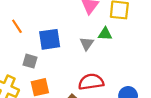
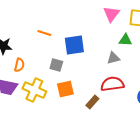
orange line: (17, 26) -> (44, 33), turned -40
gray triangle: (87, 44) -> (113, 58), moved, turned 40

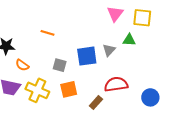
blue square: (74, 45) -> (87, 56), moved
gray triangle: (113, 58) -> (109, 50), moved, turned -32
orange semicircle: (19, 65) -> (22, 65), turned 112

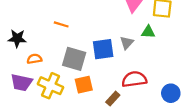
orange semicircle: (22, 65) -> (34, 59), turned 136
gray square: (60, 65) -> (74, 59), size x1.6

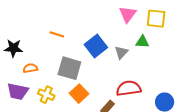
blue square: (103, 49) -> (96, 46), moved, turned -30
orange square: (84, 85) -> (79, 94), turned -30
yellow cross: (50, 86) -> (46, 95), size x0.7

